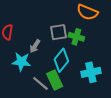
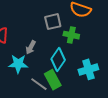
gray square: (58, 32) -> (53, 22), moved

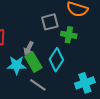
cyan cross: (88, 69) -> (85, 83), moved
green rectangle: (53, 80) -> (33, 62), moved

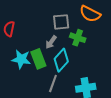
gray arrow: (29, 48) -> (51, 42), moved
gray line: (38, 85) -> (53, 83), moved, turned 66

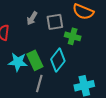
gray arrow: (51, 42) -> (32, 18), moved
gray line: (53, 83) -> (39, 84), moved

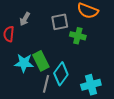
gray arrow: (32, 18) -> (25, 19), moved
cyan diamond: (58, 60) -> (61, 74), moved

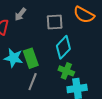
green cross: (78, 36) -> (66, 71), moved
cyan diamond: (61, 74) -> (63, 47), moved

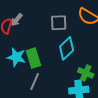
gray arrow: (20, 14) -> (17, 20), moved
green cross: (66, 71) -> (86, 73), moved

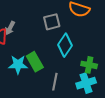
gray line: (35, 82) -> (55, 82), moved

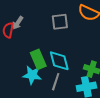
cyan diamond: (65, 45) -> (59, 61), moved, turned -55
cyan star: (18, 65) -> (32, 75), moved

